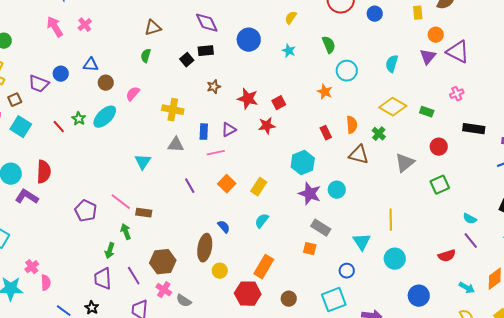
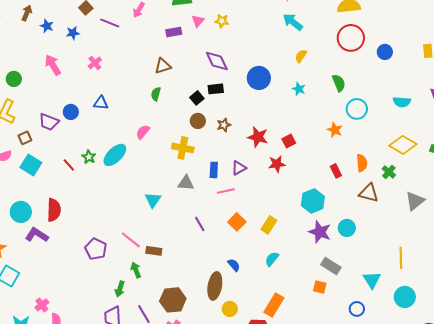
pink arrow: (55, 27) -> (53, 65), moved
cyan semicircle: (392, 64) -> (402, 102), turned -102
brown circle: (106, 83) -> (198, 121), moved

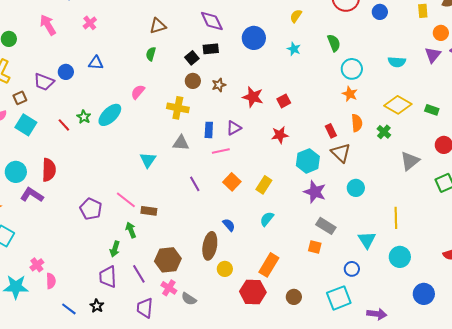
orange star: (335, 130) -> (350, 94), moved
red star: (277, 164) -> (280, 135), moved
brown triangle: (369, 193) -> (341, 153), moved, turned 30
cyan circle: (347, 228) -> (356, 188), moved

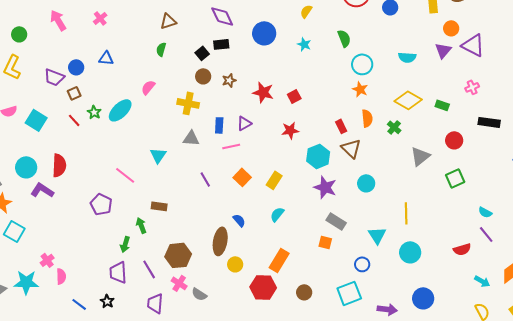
brown square: (20, 98) -> (74, 93), moved
pink line: (126, 200) -> (125, 175), moved
blue circle: (424, 294) -> (423, 298), moved

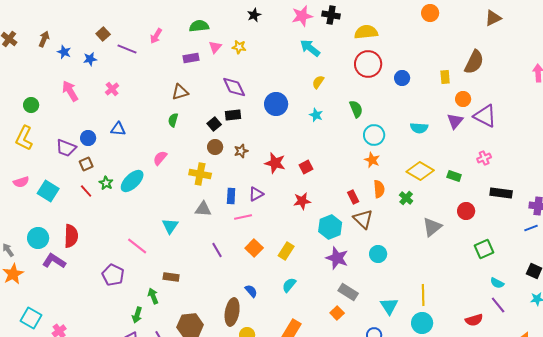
green square: (455, 178) -> (484, 249), moved
yellow line: (406, 213) -> (423, 295), moved
cyan square: (14, 231) -> (31, 318), moved
orange square: (325, 242) -> (337, 313), turned 32

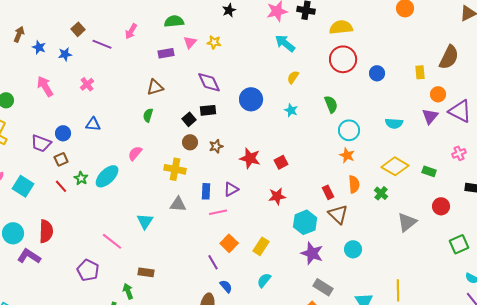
purple line: (217, 250) -> (213, 262), moved

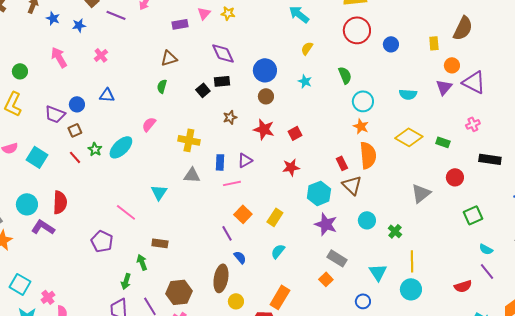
brown circle: (190, 142) -> (266, 96), moved
orange semicircle: (354, 184) -> (368, 155), size x1.5
green cross: (381, 193) -> (395, 231), moved

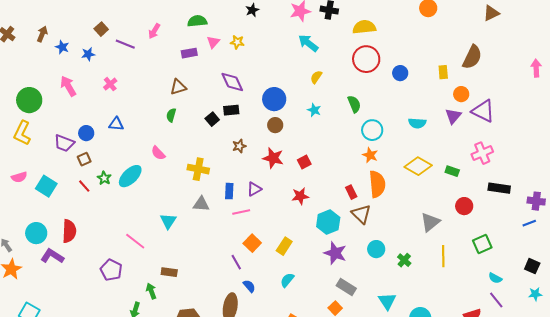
green circle: (20, 71) -> (29, 100), size x1.6
pink semicircle: (149, 124) -> (158, 153), turned -84
pink cross: (473, 124) -> (482, 153), size x1.5
yellow line: (412, 261) -> (443, 256), moved

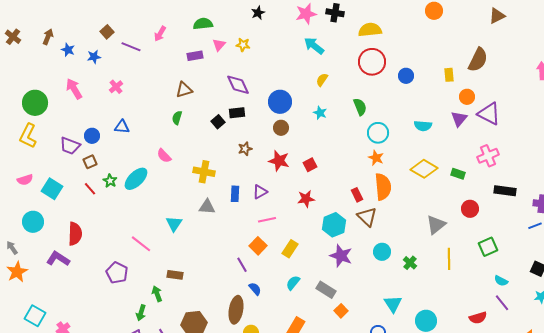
pink line: (241, 212) -> (267, 220), moved
cyan circle: (36, 233) -> (33, 222), moved
gray rectangle: (346, 287) -> (326, 290), moved

